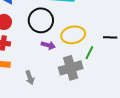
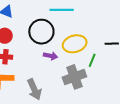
gray arrow: (30, 78) -> (34, 89), size x1.5

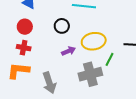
black circle: (41, 32) -> (62, 26), size x0.6
purple arrow: (51, 56) -> (69, 51), turned -40

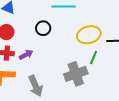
yellow ellipse: (94, 41) -> (89, 35), moved
purple arrow: (69, 51) -> (26, 55), moved

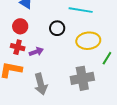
yellow ellipse: (89, 35) -> (88, 41), moved
green line: (94, 57) -> (107, 58), moved

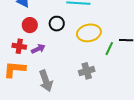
red circle: (20, 26) -> (30, 25), moved
gray cross: (82, 78) -> (87, 71), size x0.7

